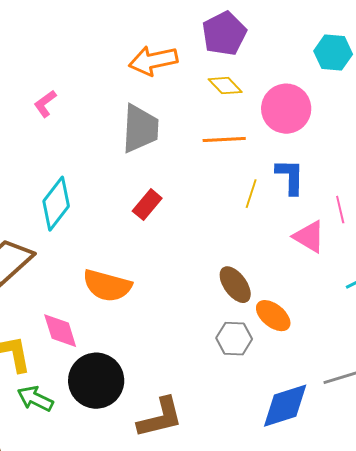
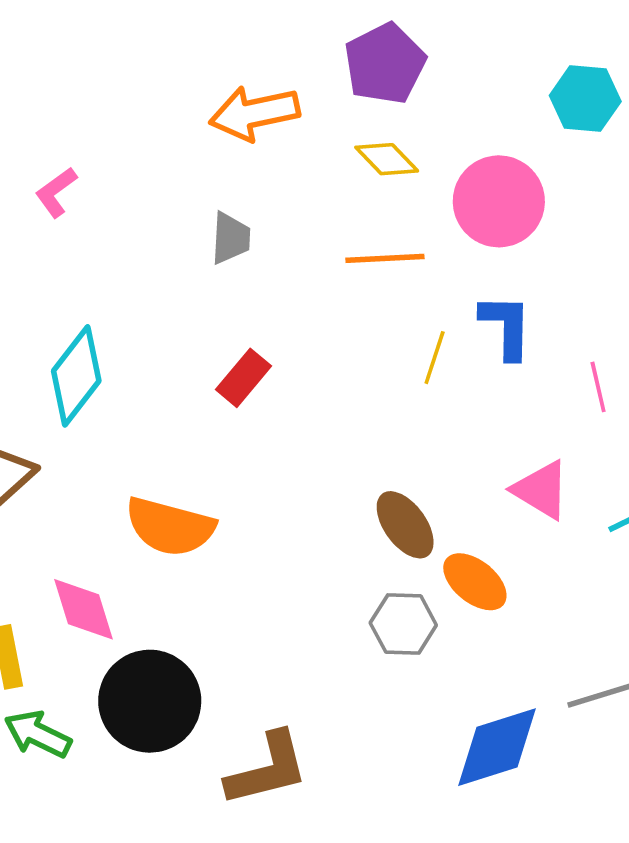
gray trapezoid: (140, 129) -> (231, 238), size x0.6
pink triangle: (309, 237) -> (541, 490), moved

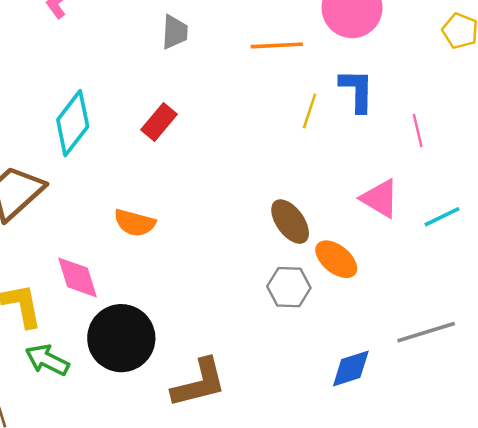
red rectangle: (243, 378) -> (159, 122), moved
orange semicircle: (170, 527) -> (135, 223), size x0.7
blue diamond: (497, 747) -> (351, 368), size x0.7

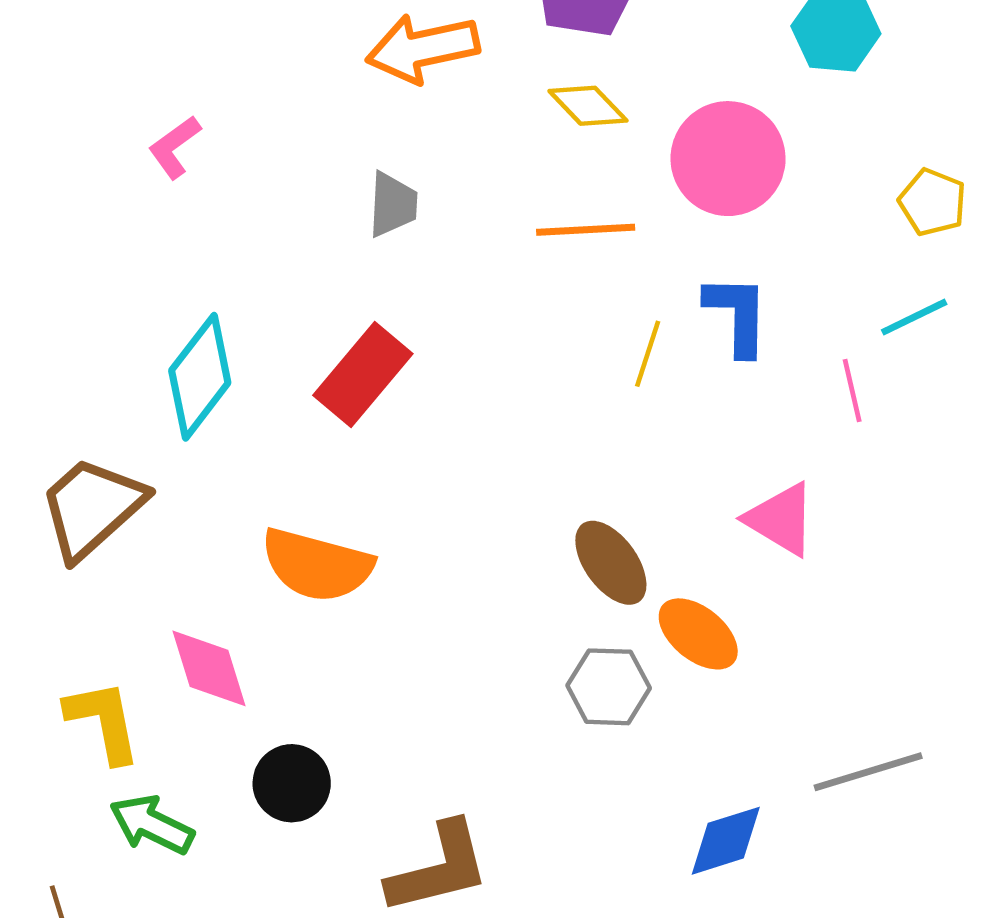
red rectangle: (159, 122) -> (363, 374), size x1.4
cyan line: (442, 217) -> (914, 317), moved
orange semicircle: (135, 223) -> (317, 565), size x1.4
black circle: (121, 338) -> (292, 783), size x0.6

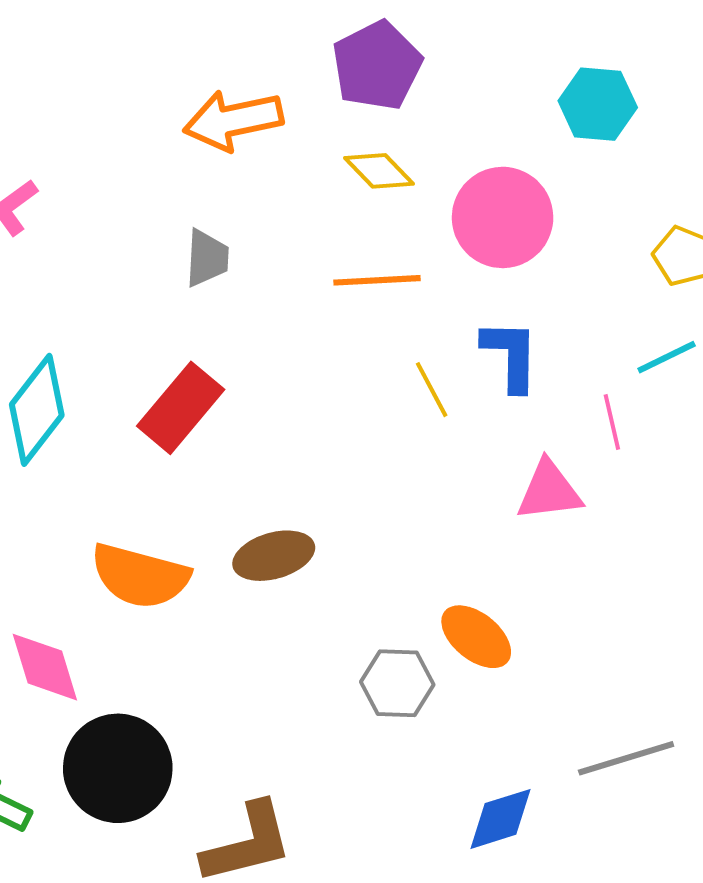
yellow line: (648, 354) -> (432, 390), turned -46
pink triangle: (781, 519) -> (549, 491), moved, turned -38
brown ellipse: (611, 563) -> (274, 556), moved, turned -70
black circle: (292, 783) -> (118, 768), size x1.6

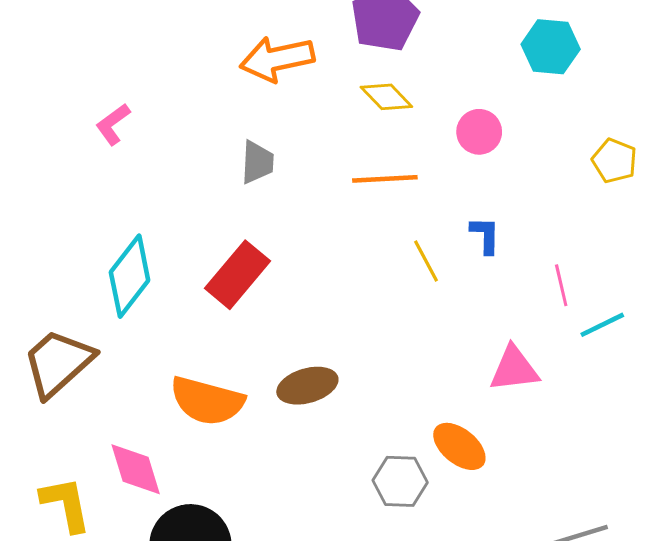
pink circle: (503, 217) -> (479, 132), size x0.6
blue L-shape: (511, 355) -> (485, 235), size x0.7
cyan line: (667, 357) -> (602, 325), moved
pink triangle: (549, 491) -> (514, 369), moved

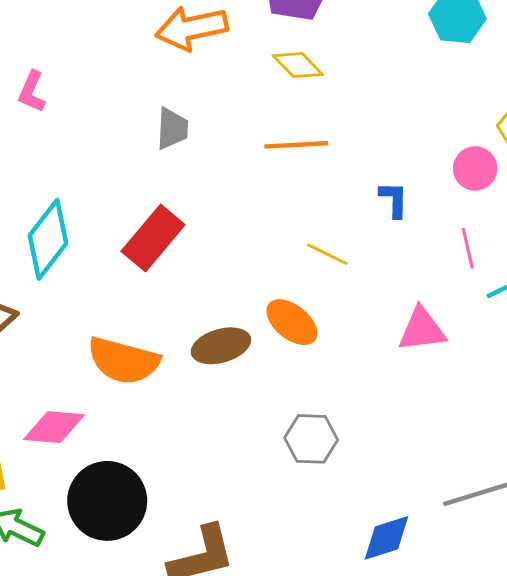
pink L-shape: (113, 124) -> (32, 92), turned -30
pink circle: (479, 132) -> (475, 168), moved
yellow line: (426, 261) -> (327, 254), moved, turned -36
orange ellipse: (459, 446) -> (292, 322), moved
pink diamond: (136, 469) -> (54, 427), turned -68

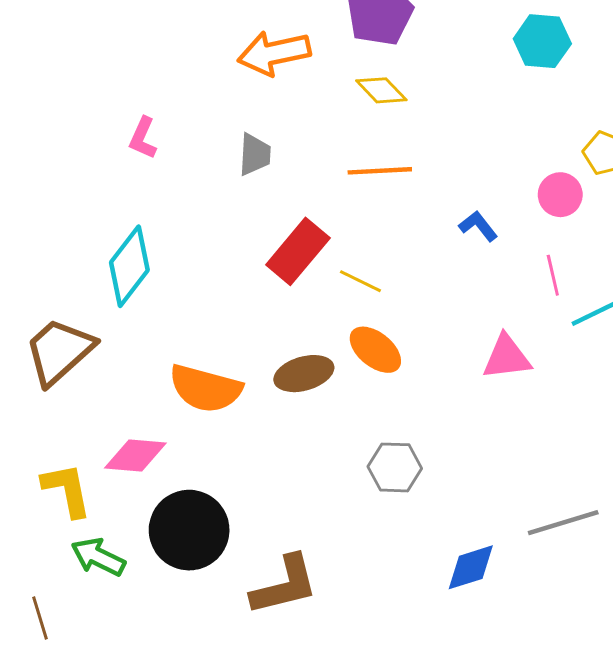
pink L-shape: (32, 92) -> (143, 138), moved
blue L-shape: (394, 200) -> (478, 226), turned -39
red rectangle: (153, 238) -> (298, 251), moved
yellow line: (327, 254) -> (360, 281), moved

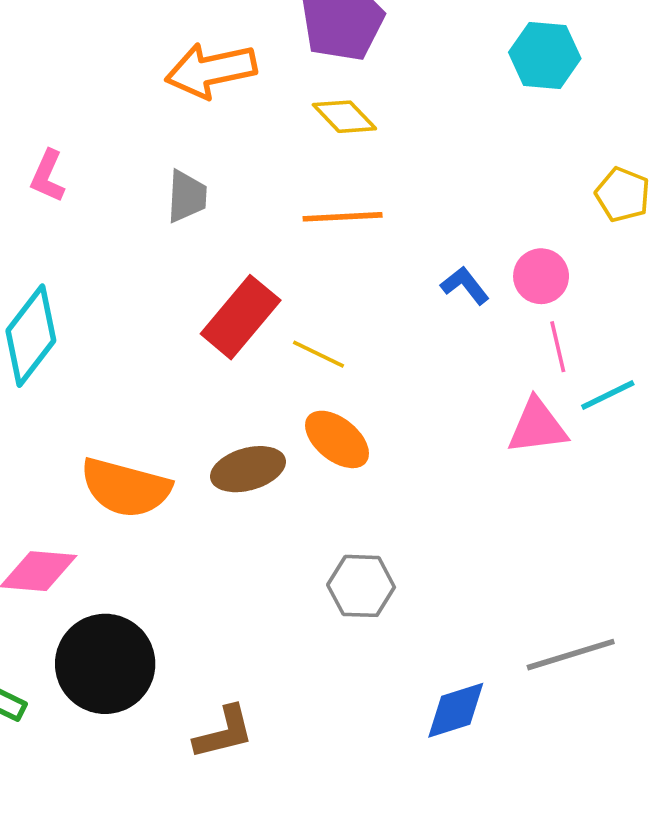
pink circle: (560, 195) -> (541, 276), moved
pink triangle: (507, 357) -> (537, 426), moved
brown L-shape: (284, 585) -> (224, 733), size x0.7

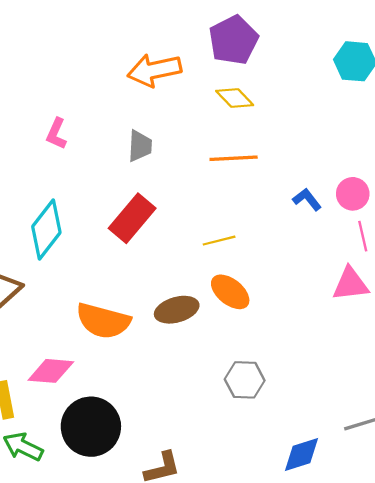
red rectangle: (241, 317) -> (132, 218), moved
yellow line: (318, 354) -> (219, 241), turned -40

